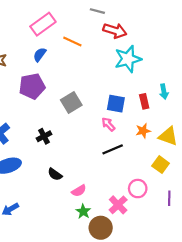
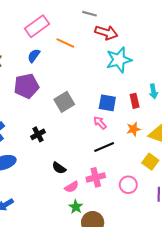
black semicircle: (55, 174) -> (59, 168), moved
pink cross: (118, 205) -> (96, 177), moved, turned 30

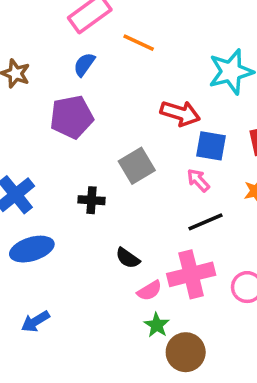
red arrow: (106, 33) -> (180, 113), moved
gray square: (64, 102) -> (137, 166), moved
black cross: (38, 134) -> (92, 200), turned 32
pink cross: (96, 177) -> (191, 274), size x1.4

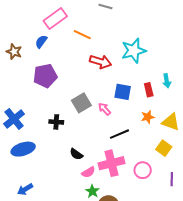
blue semicircle: (84, 64) -> (41, 42), moved
red arrow: (180, 113) -> (100, 62), moved
pink arrow: (198, 180) -> (104, 109), moved

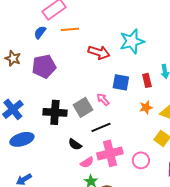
orange line: (82, 35) -> (70, 29), moved, turned -30
brown star: (14, 52) -> (13, 58), moved
gray square: (81, 103) -> (83, 107), moved
black cross: (56, 122) -> (55, 112), size x1.6
black line: (120, 134) -> (101, 127), moved

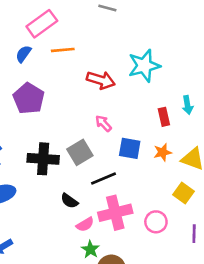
purple pentagon: (44, 66) -> (29, 98), turned -30
blue square: (121, 82) -> (130, 148), moved
pink arrow: (103, 99) -> (103, 123), moved

